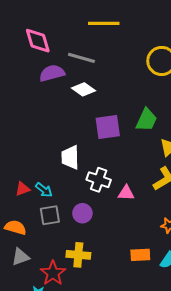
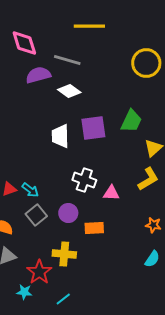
white trapezoid: (70, 157) -> (60, 136), moved
gray square: (50, 215) -> (36, 215), turned -30
orange rectangle: (140, 255) -> (94, 228), moved

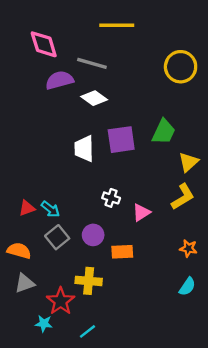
white cross: (84, 180) -> (111, 198), size x0.7
pink triangle: (111, 193) -> (141, 213), turned -36

